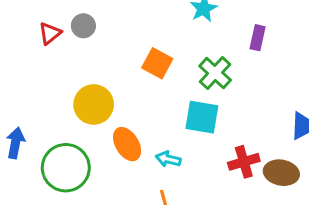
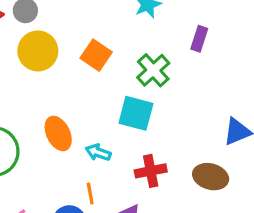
yellow circle: (94, 104) -> (38, 51), moved
red cross: (244, 162) -> (151, 171), moved

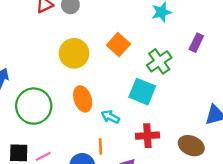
yellow circle: (38, 51) -> (74, 53), moved

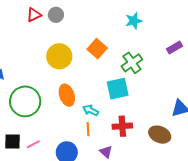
purple rectangle: (196, 43) -> (175, 48), moved, turned 35
cyan square: (142, 92) -> (118, 89), turned -35
orange line: (101, 146) -> (88, 129), moved

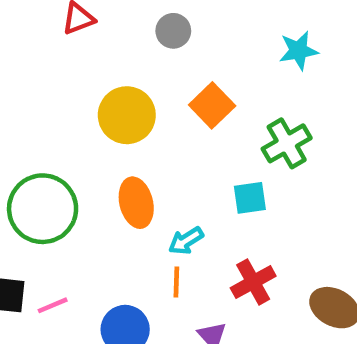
gray circle: (56, 15) -> (173, 31), moved
cyan square: (118, 89) -> (250, 198), size x0.7
cyan arrow: (91, 110) -> (186, 241), turned -63
red cross: (122, 126) -> (253, 282), turned -30

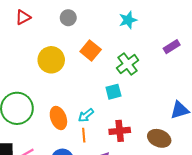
orange ellipse: (136, 203) -> (58, 118), moved
red cross: (253, 282) -> (120, 131), turned 30

